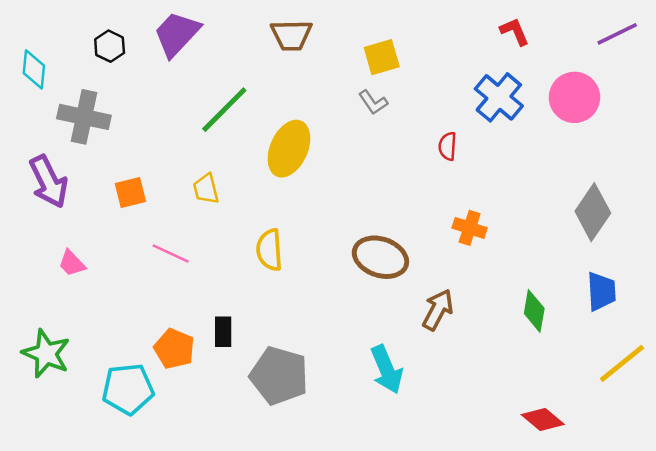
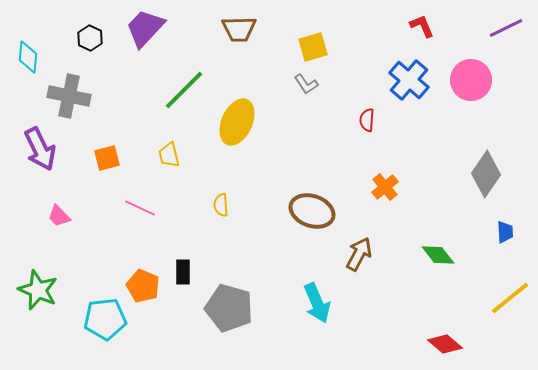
orange cross: (470, 228) -> (385, 187), turned 32
yellow semicircle: (269, 250) -> (221, 205), size x0.7
blue trapezoid: (601, 291) -> (505, 232), moved, size x0.7
green diamond: (534, 311) -> (438, 255), turned -48

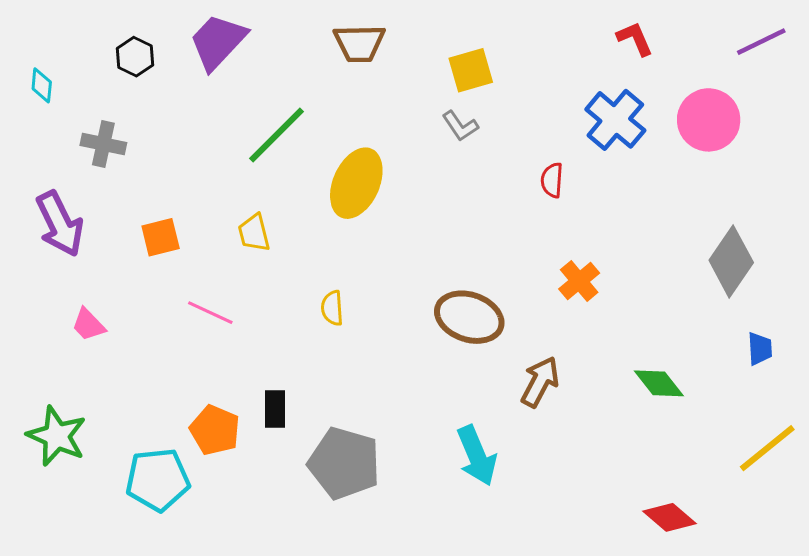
cyan diamond: (28, 57) -> (42, 85), size x0.7
gray cross: (69, 96) -> (103, 144), size x0.7

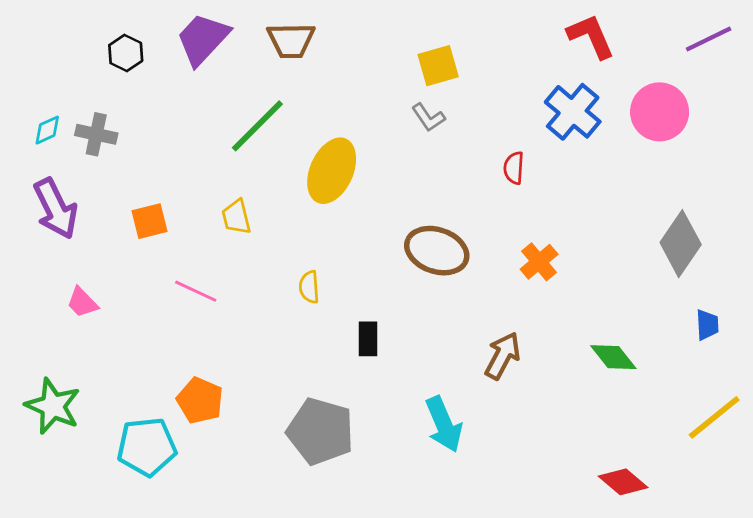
red L-shape: (635, 39) -> (591, 36), size x1.4
brown trapezoid: (359, 43) -> (291, 40), moved
cyan diamond: (42, 85) -> (47, 130), moved, turned 60
brown ellipse: (469, 317) -> (437, 251), moved
black rectangle: (275, 409) -> (368, 339), moved

